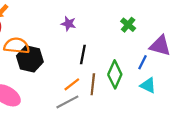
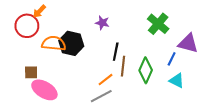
green cross: (128, 25) -> (158, 24), size x1.5
black hexagon: (30, 59) -> (71, 43), moved
brown line: (93, 84) -> (123, 66), moved

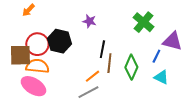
red circle: (27, 26) -> (37, 44), moved
orange semicircle: (54, 43) -> (37, 66), moved
brown square: (31, 72) -> (20, 55), moved, size x1.6

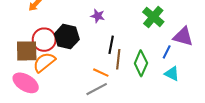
orange semicircle: (37, 66) -> (44, 62), turned -45
orange line: (92, 76) -> (101, 73), turned 63
pink ellipse: (33, 86) -> (26, 83), moved

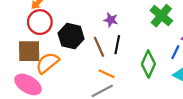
purple star: (98, 16) -> (111, 20), moved
red circle: (44, 40) -> (40, 22), moved
brown line: (118, 59) -> (99, 47), moved, turned -30

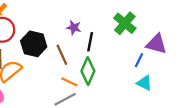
black line: (117, 45) -> (90, 42), moved
green diamond: (148, 64) -> (88, 71), moved

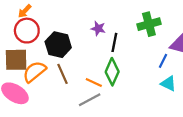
green cross: (125, 23) -> (149, 24), turned 35
brown line: (62, 55) -> (62, 74), moved

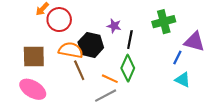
red circle: (27, 31) -> (59, 20), moved
black hexagon: (58, 45) -> (91, 45), moved
orange semicircle: (34, 72) -> (71, 50), moved, turned 50

